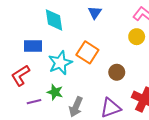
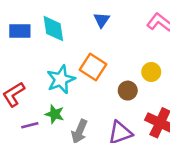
yellow circle: (137, 37) -> (151, 72), moved
blue rectangle: (33, 46) -> (20, 31), moved

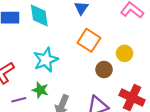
orange square: (93, 67) -> (89, 40), moved

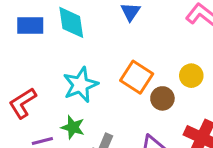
orange square: (89, 40) -> (137, 77), moved

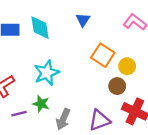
orange square: (137, 77) -> (103, 55), moved
brown circle: (162, 98) -> (117, 86), moved

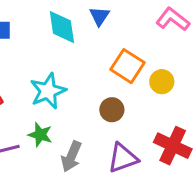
cyan diamond: (40, 28) -> (62, 27), moved
brown circle: (117, 86) -> (112, 110), moved

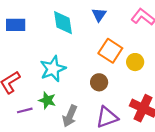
blue triangle: (99, 16) -> (99, 15), moved

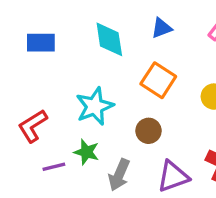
blue triangle: (99, 15) -> (162, 28), turned 35
orange square: (110, 51) -> (158, 80), moved
brown circle: (99, 82) -> (149, 131), moved

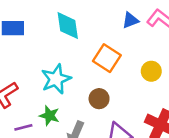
blue triangle: (162, 28) -> (130, 20), moved

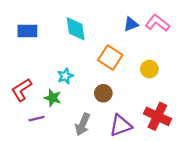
cyan star: (56, 79) -> (65, 76), size x0.6
green star: (49, 116) -> (53, 98), moved

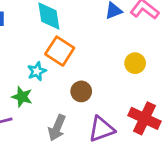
orange square: (110, 58) -> (60, 51), moved

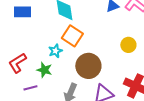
brown circle: (81, 91) -> (88, 66), size x1.6

